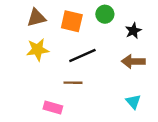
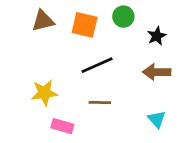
yellow star: (38, 50) -> (44, 93), moved
brown line: (73, 83) -> (100, 103), moved

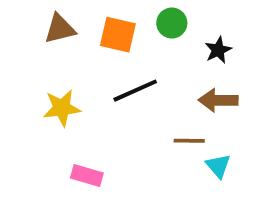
yellow star: (44, 93) -> (62, 108), moved
brown line: (100, 103) -> (189, 141), moved

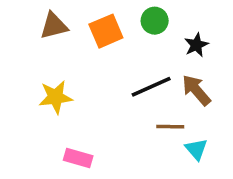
orange square: (118, 35) -> (106, 31), turned -36
black line: (135, 91) -> (151, 87), moved
brown arrow: (218, 100) -> (196, 90), turned 48

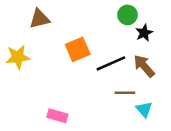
green circle: (155, 21) -> (128, 15), moved
orange square: (106, 31) -> (78, 49), moved
yellow star: (56, 97) -> (18, 57), moved

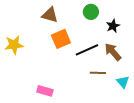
green circle: (128, 15) -> (91, 12), moved
brown triangle: (39, 19) -> (50, 15), moved, turned 30
cyan triangle: (144, 109) -> (123, 82), moved

